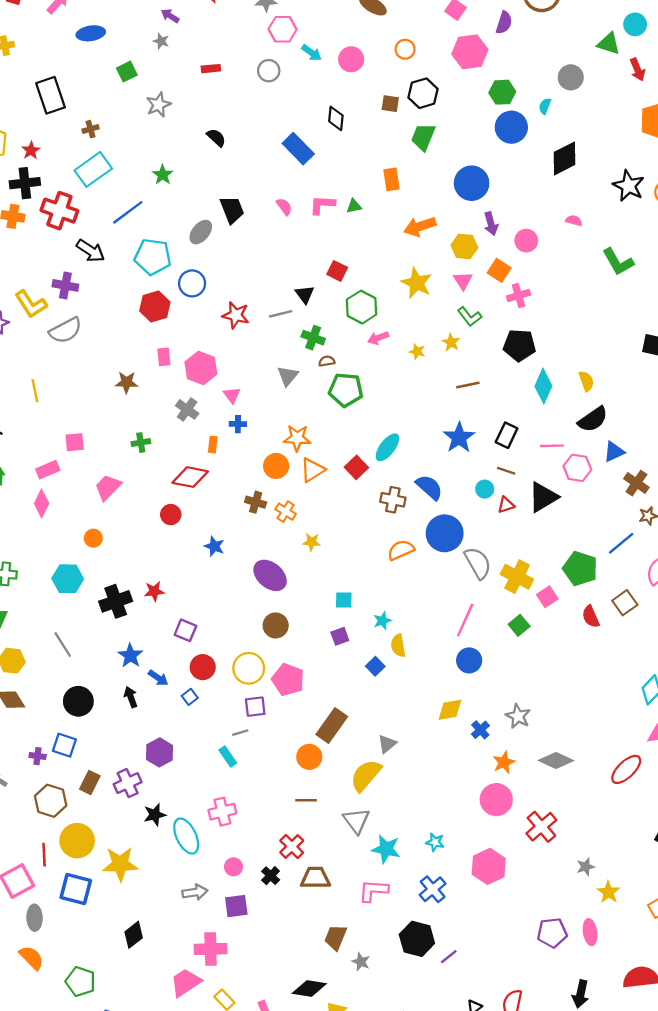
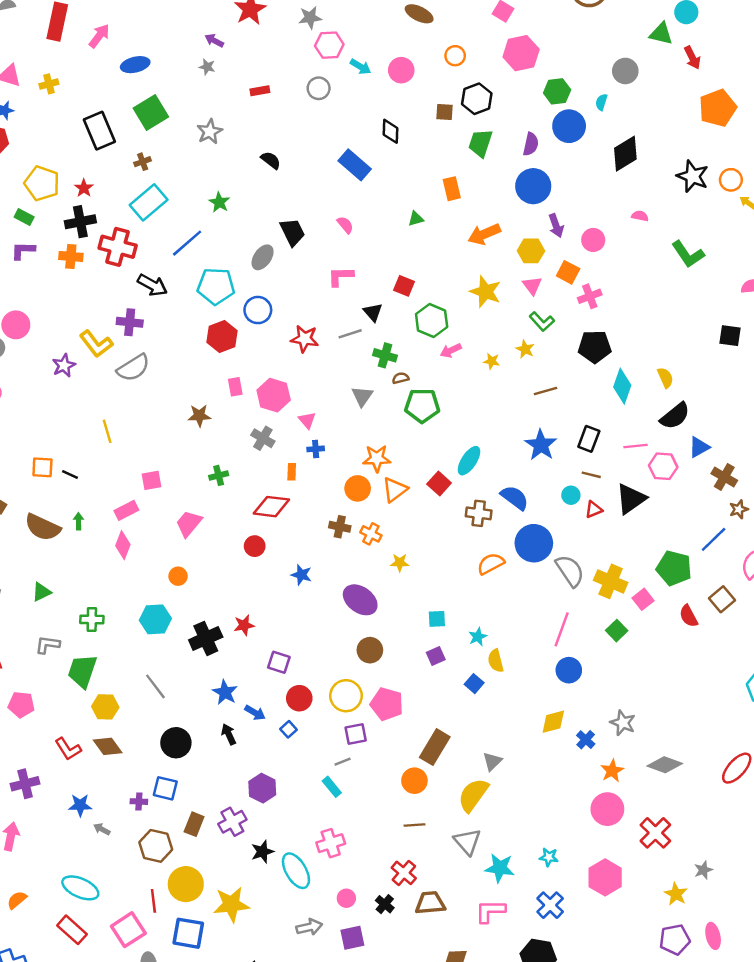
purple semicircle: (504, 23) -> (531, 144), moved
green square: (127, 72) -> (151, 113), moved, size x1.6
pink L-shape: (322, 205) -> (340, 276), moved
yellow star: (608, 892) -> (676, 894), moved

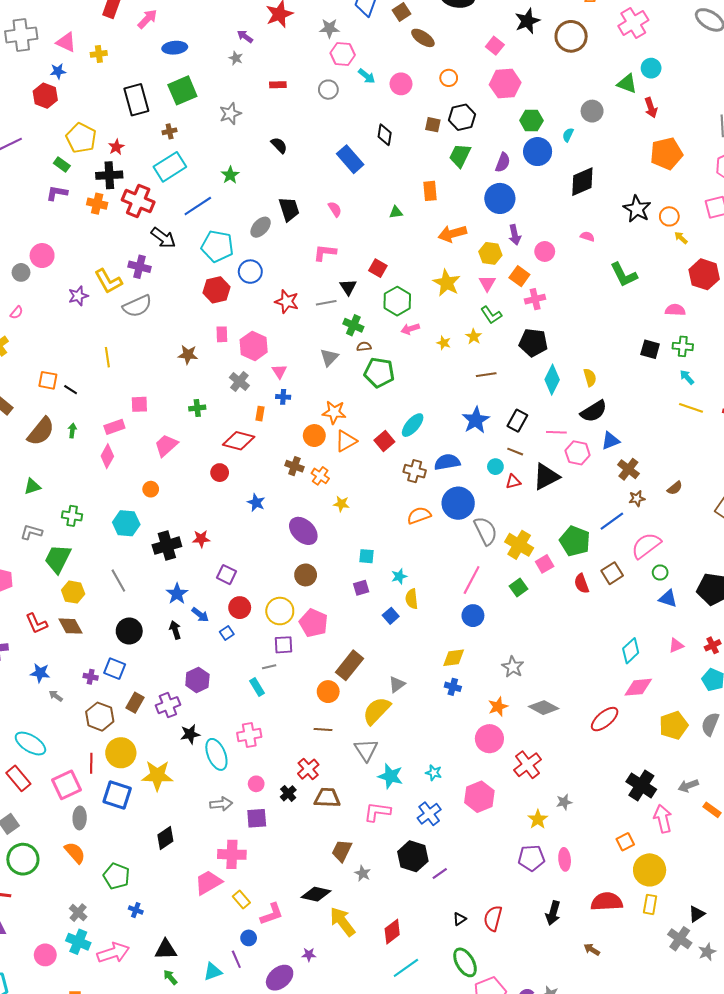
blue semicircle: (515, 498) -> (447, 462), turned -55
brown semicircle: (43, 527) -> (41, 431), turned -84
blue cross: (586, 740) -> (453, 687), moved, turned -35

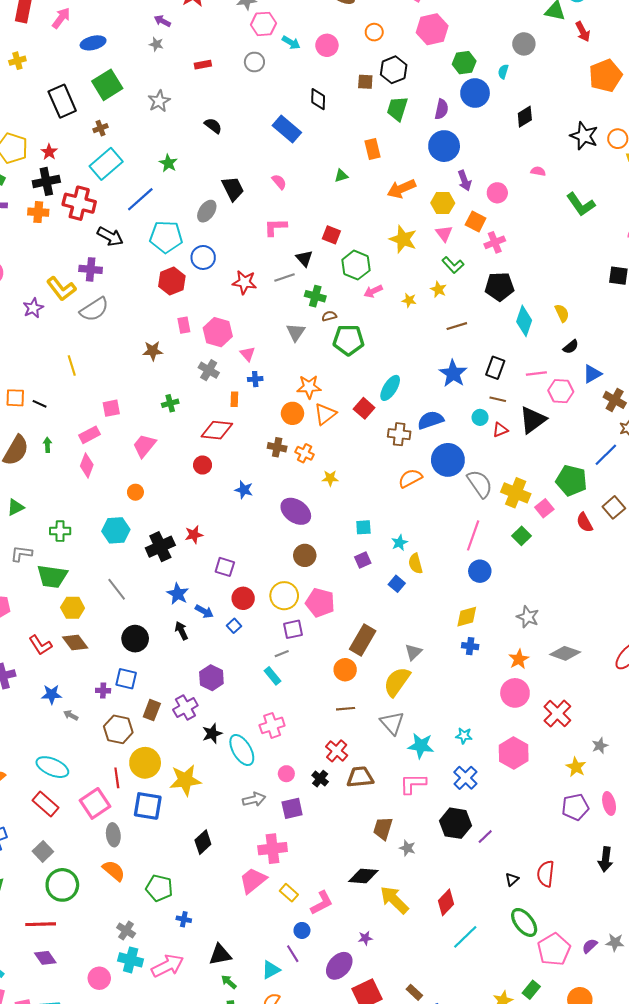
black diamond: (582, 182) -> (525, 117), size x0.7
black semicircle: (594, 411) -> (571, 347), size x0.6
green trapezoid: (58, 559) -> (52, 576), turned -100

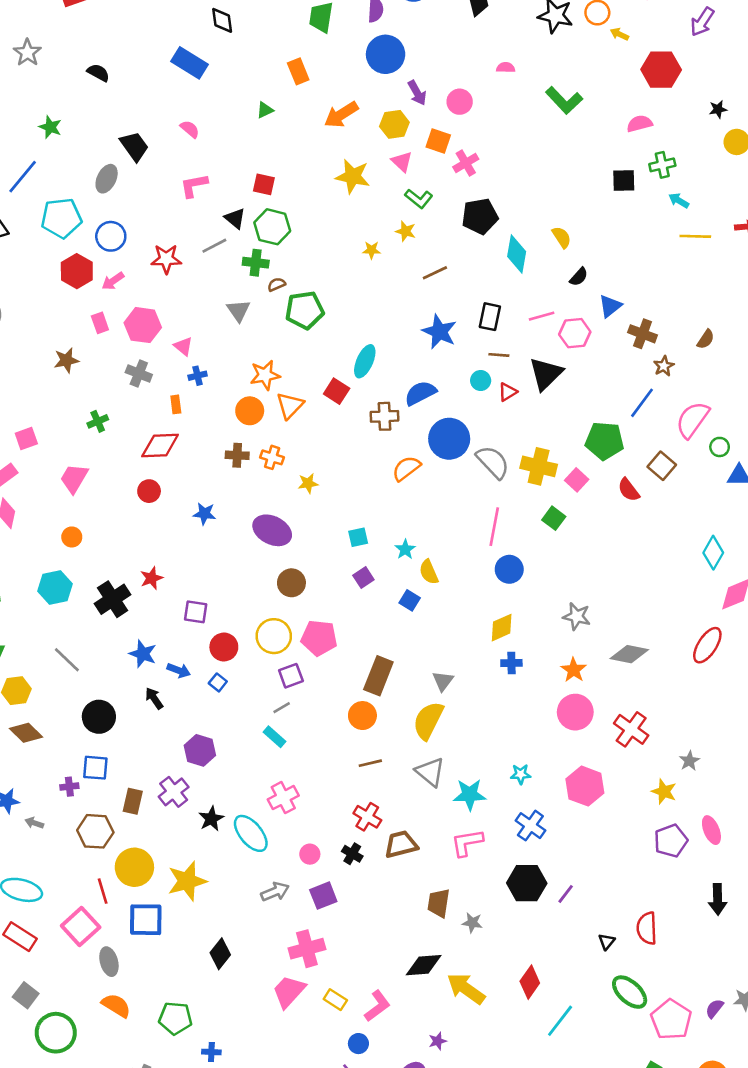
green hexagon: (356, 265) -> (272, 227), moved
pink arrow: (373, 291) -> (113, 281), moved

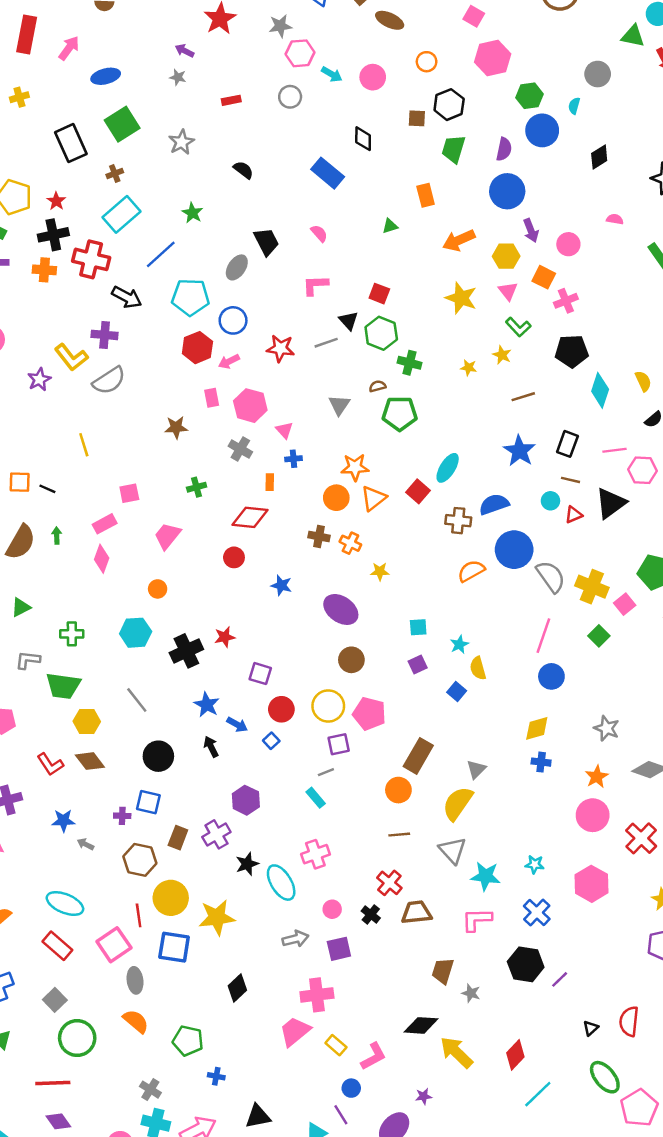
green cross: (256, 263) -> (409, 363), moved

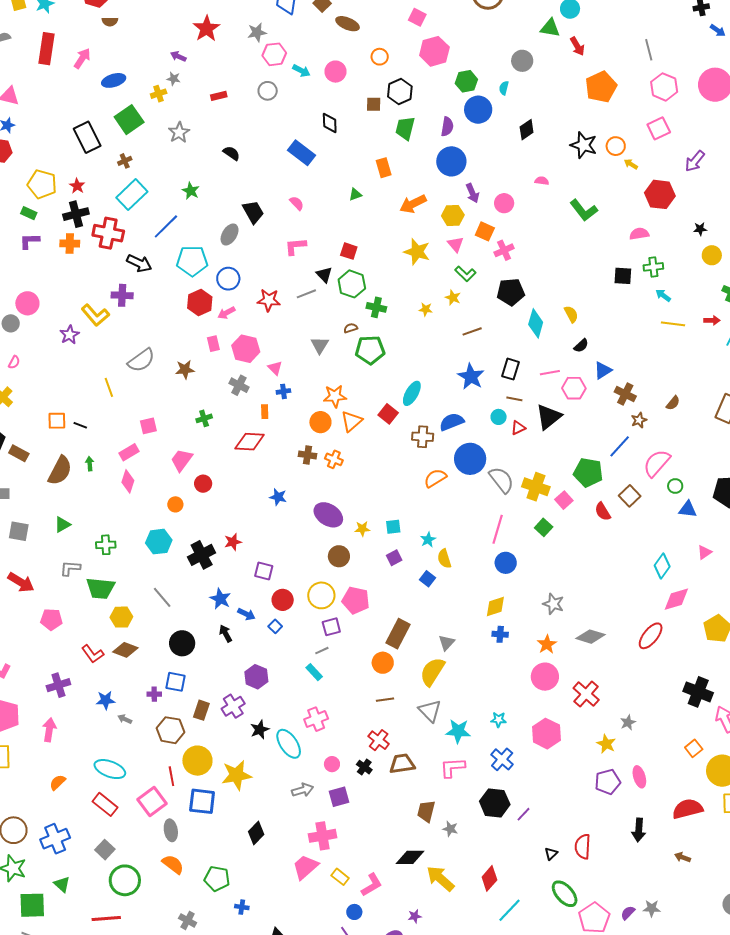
yellow cross: (19, 97) -> (159, 94), moved
gray semicircle: (109, 381) -> (141, 360), moved
red circle: (234, 557) -> (203, 484), moved
yellow star: (380, 571) -> (362, 529), moved
brown diamond: (90, 761) -> (125, 650), turned -30

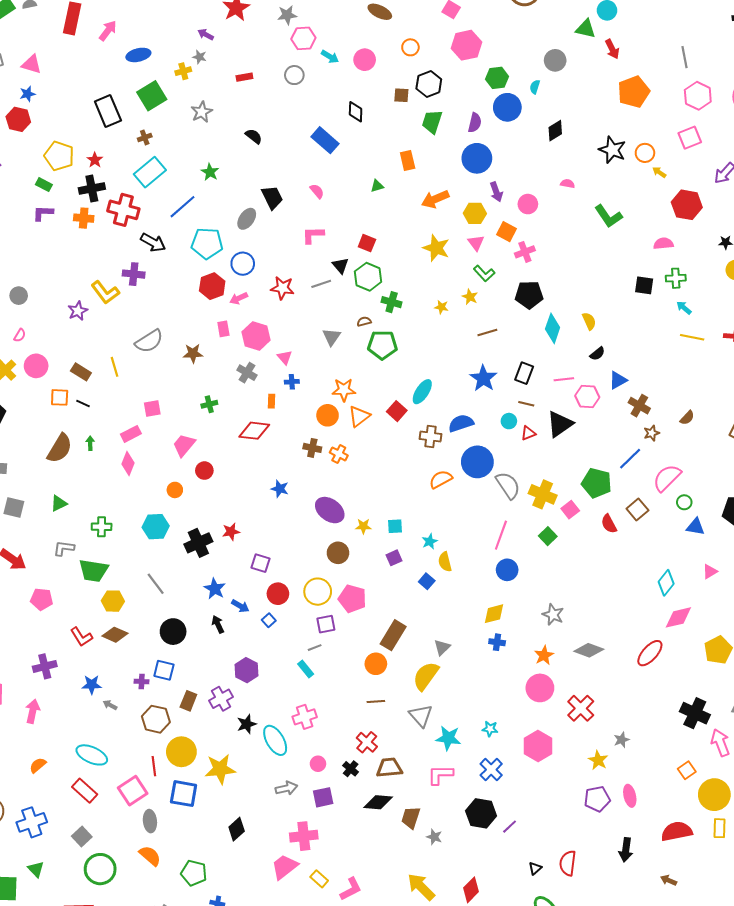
pink circle: (27, 303) -> (36, 366), moved
brown rectangle: (19, 453) -> (81, 372), moved
black diamond: (410, 857) -> (378, 802), moved

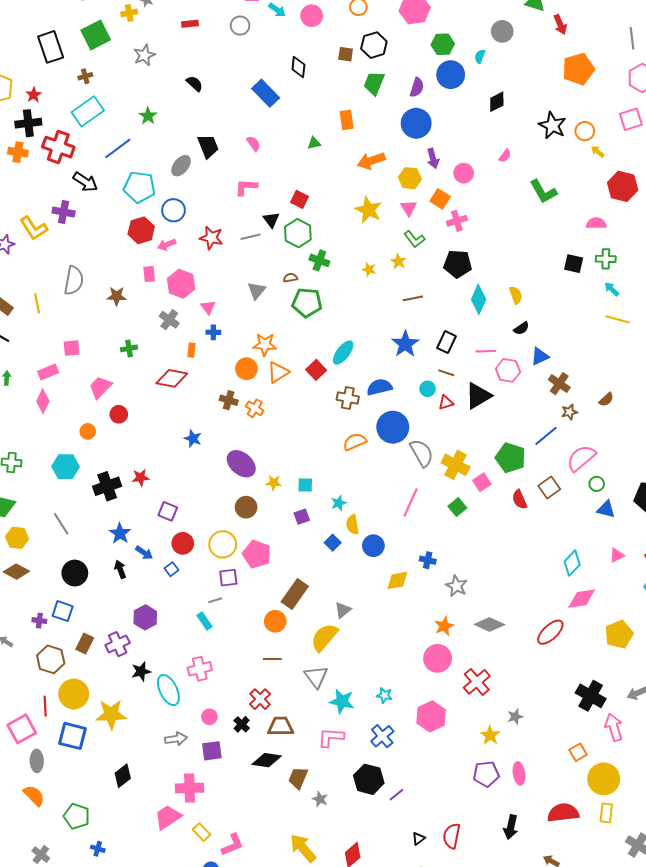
pink semicircle: (568, 184) -> (505, 156), turned 112
gray semicircle: (149, 341) -> (74, 281), turned -52
blue circle: (507, 570) -> (373, 546), moved
blue cross: (497, 642) -> (428, 560), moved

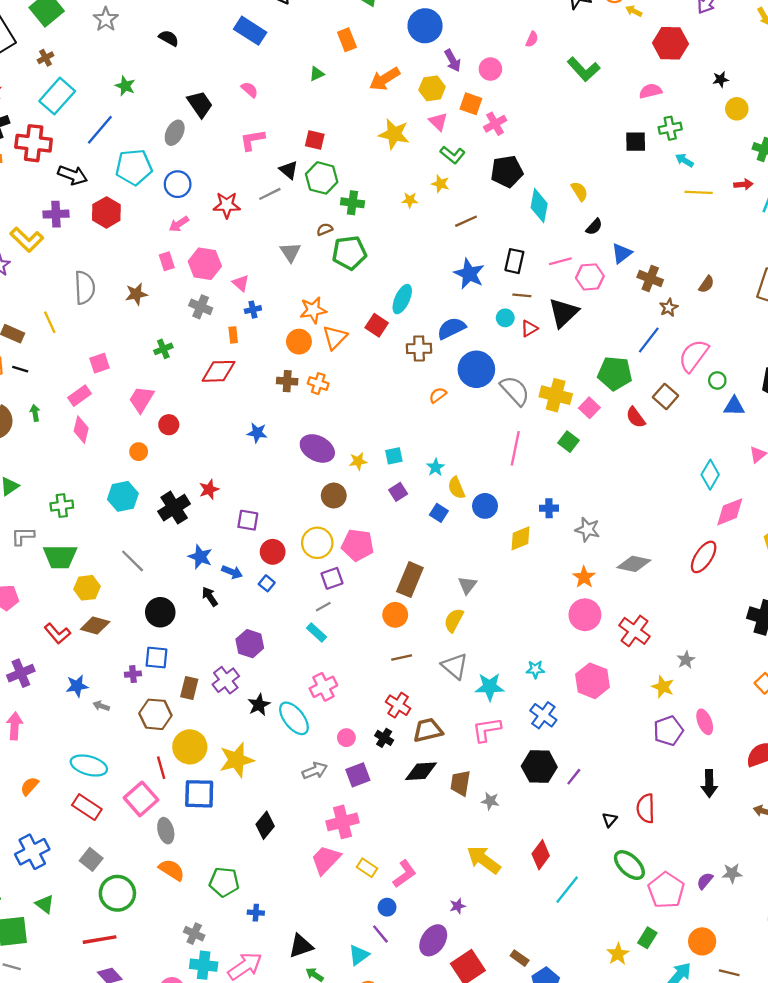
red hexagon: (141, 230) -> (106, 212), moved
orange semicircle: (355, 442) -> (438, 395), size x0.7
yellow semicircle: (324, 637) -> (454, 620), size x0.7

